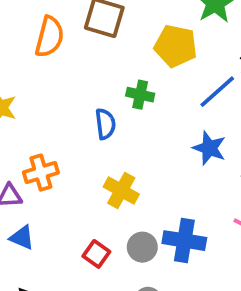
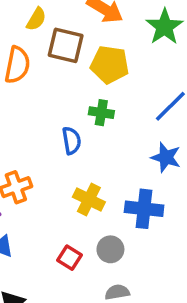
yellow pentagon: (176, 46) -> (110, 65), moved
blue cross: (184, 241) -> (144, 209), moved

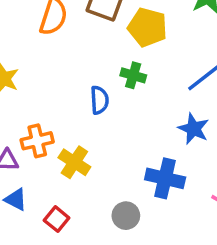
yellow cross: (89, 200) -> (74, 162), moved
red square: (70, 258) -> (57, 219), moved

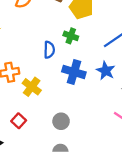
blue cross: (165, 178) -> (74, 72), moved

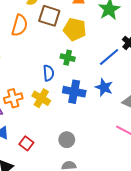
yellow cross: (32, 87) -> (41, 98), moved

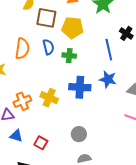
orange semicircle: (20, 25) -> (22, 49), moved
blue line: (109, 57) -> (109, 50), turned -55
blue semicircle: (48, 73) -> (48, 47), moved

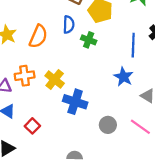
orange semicircle: (22, 49) -> (38, 36), moved
blue cross: (80, 87) -> (75, 102), moved
gray circle: (79, 134) -> (108, 125), moved

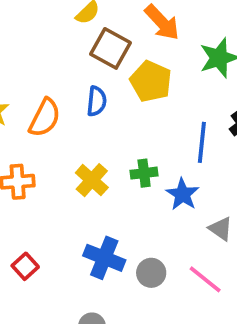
green cross: (89, 40) -> (144, 173), moved, turned -32
yellow cross: (55, 80) -> (92, 180), moved
blue cross: (75, 102) -> (104, 258), moved

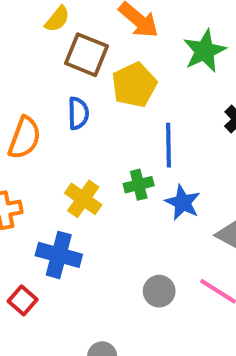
yellow pentagon: (151, 81) -> (134, 85), turned 30
blue line: (202, 142) -> (169, 145), moved
blue cross: (104, 258) -> (59, 255), moved

